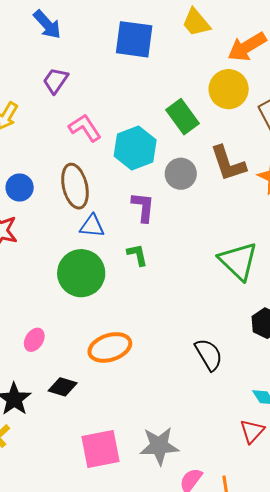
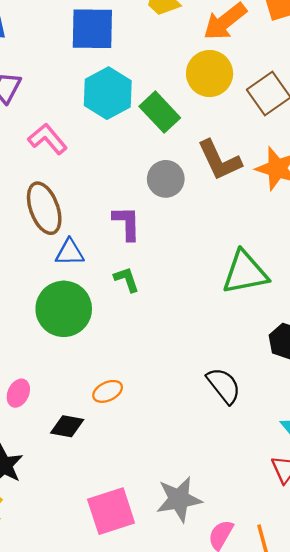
cyan hexagon: (135, 148) -> (108, 93), moved
green triangle: (238, 261) -> (245, 272), turned -48
orange ellipse: (110, 347) -> (108, 391), size x0.6
black diamond: (63, 387) -> (67, 426), moved

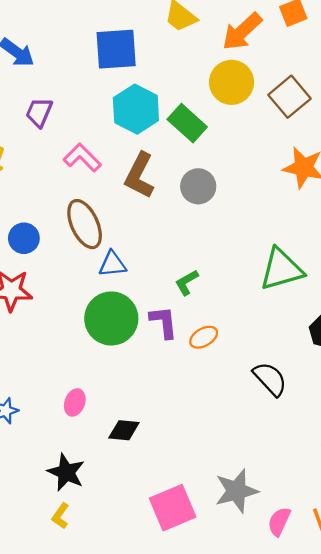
brown L-shape: (219, 160) -> (139, 175), moved, turned 57
purple L-shape: (127, 223) -> (164, 322), moved
green L-shape: (127, 279) -> (187, 282), moved, turned -96
orange ellipse: (108, 391) -> (204, 337), moved

